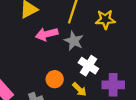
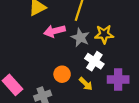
yellow star: (105, 19) -> (104, 34), moved

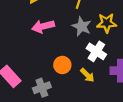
pink arrow: (54, 31) -> (43, 26), moved

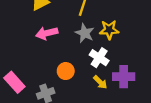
yellow arrow: (87, 75) -> (100, 82), moved

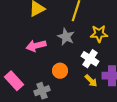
pink arrow: (47, 33) -> (36, 46), moved
gray star: (85, 33) -> (66, 37), moved

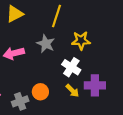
orange circle: (60, 71) -> (40, 92), moved

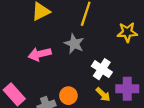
yellow star: (81, 41) -> (127, 32), moved

